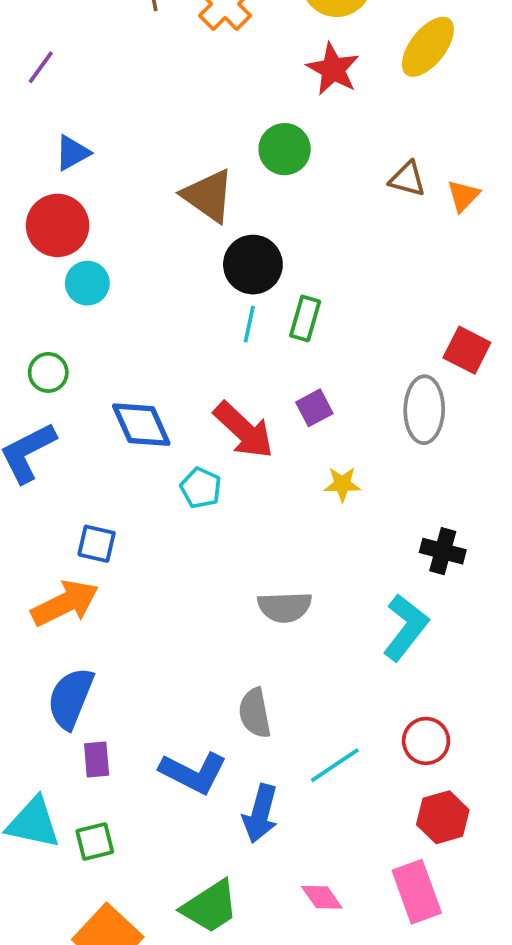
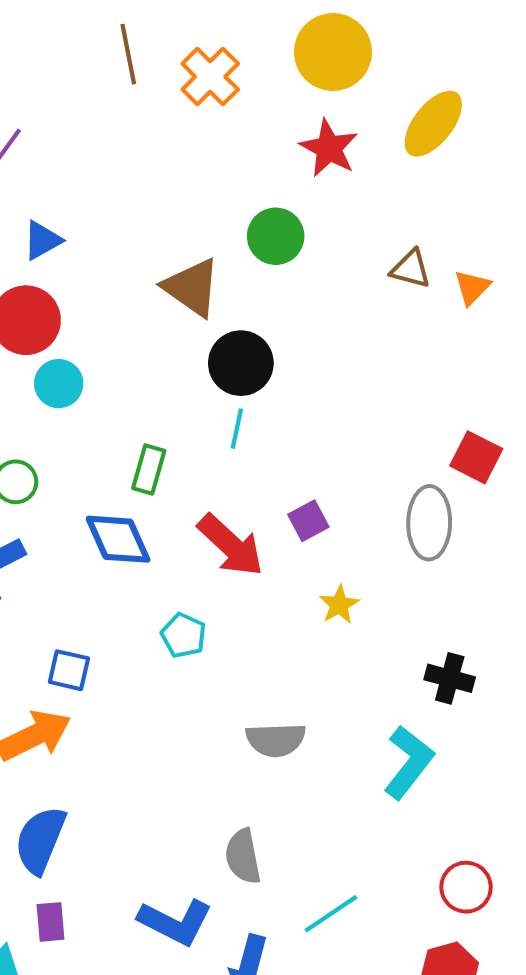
green rectangle: (305, 318) -> (149, 470), moved
yellow star: (342, 484) -> (339, 605), turned -30
cyan pentagon: (201, 488) -> (184, 635), moved
red circle: (426, 741) -> (466, 887), moved
purple rectangle: (97, 760) -> (50, 922), moved

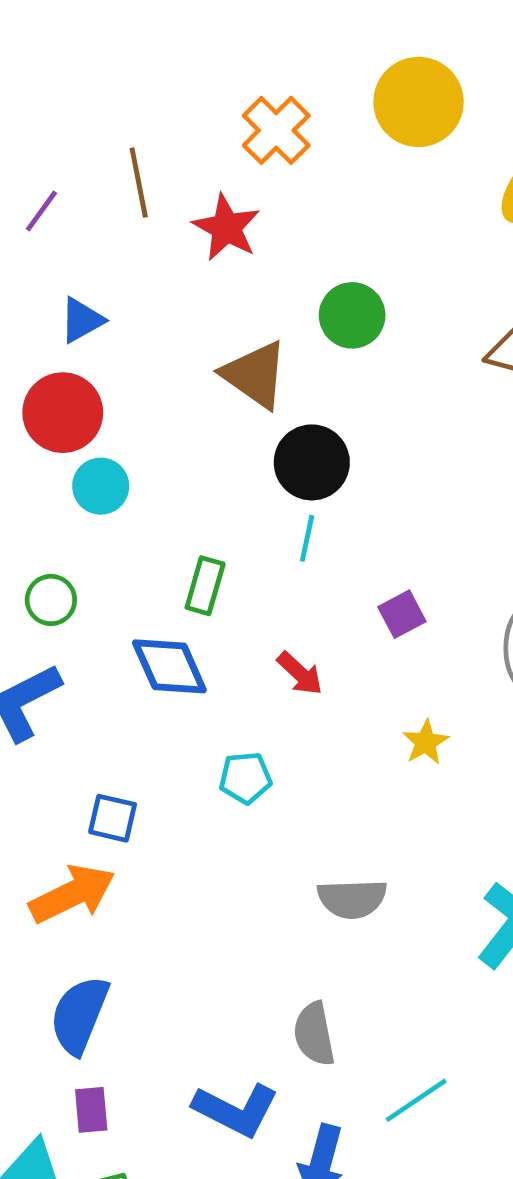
brown line: (128, 54) -> (139, 183), moved
red star: (329, 148) -> (226, 228), moved
purple square: (308, 521) -> (402, 614), moved
red arrow: (231, 545) -> (300, 673), size x0.6
cyan pentagon: (184, 635) -> (245, 778), turned -30

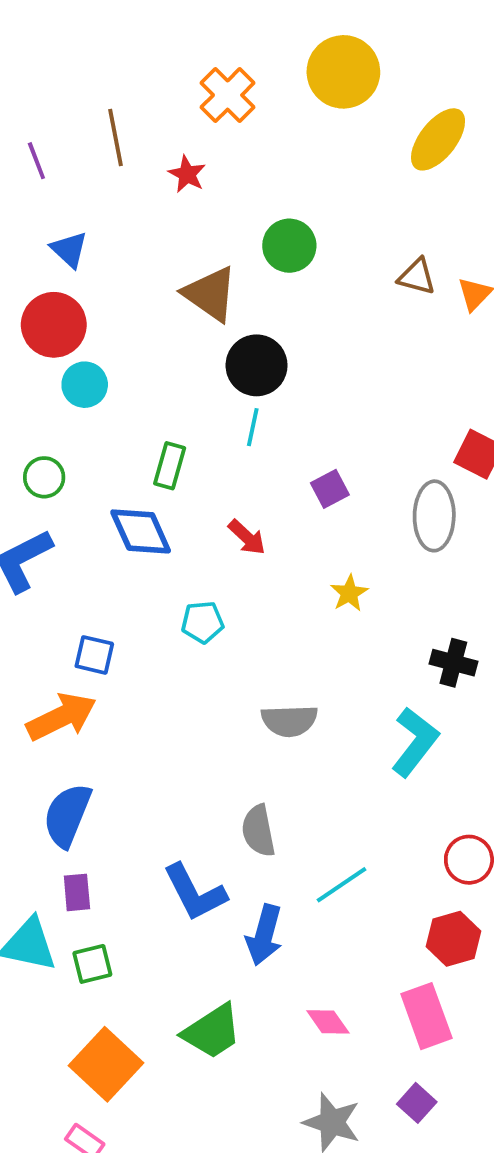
purple line: (41, 211) -> (36, 161), turned -57
red star: (226, 228) -> (187, 174), size x0.7
blue triangle: (82, 320) -> (69, 250), turned -48
blue L-shape: (236, 1110) -> (195, 892), turned 36

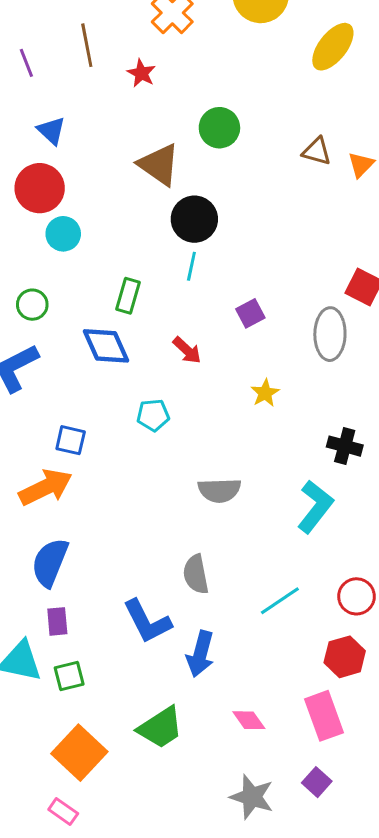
cyan line: (341, 885) -> (280, 601), moved

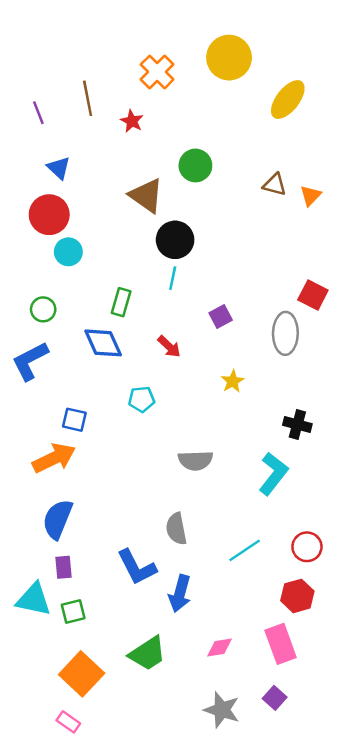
pink diamond: (249, 720) -> (219, 648), turned -64

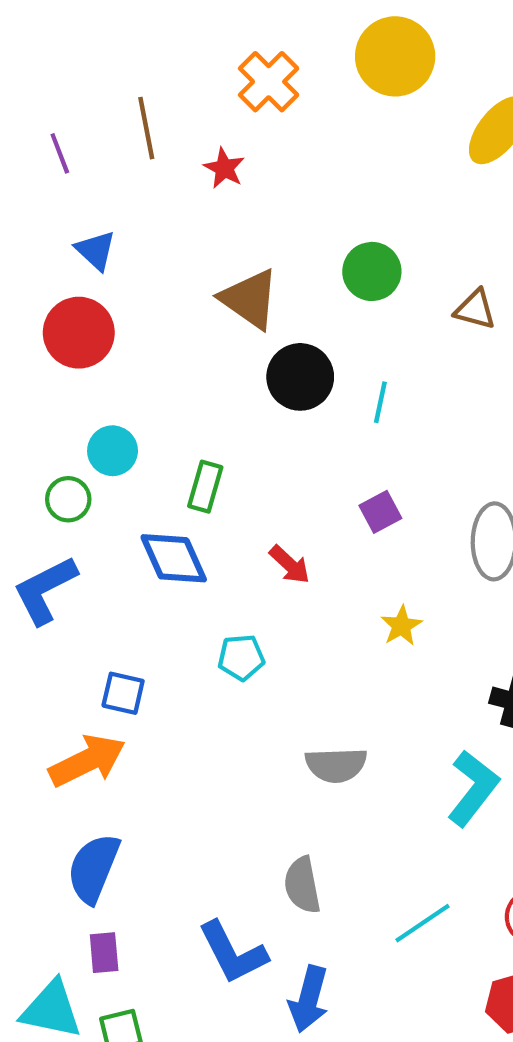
green circle: (195, 165) -> (372, 271), moved
brown triangle: (275, 185) -> (475, 309), moved
cyan circle: (68, 252) -> (113, 451), moved
cyan line: (173, 278) -> (380, 402), moved

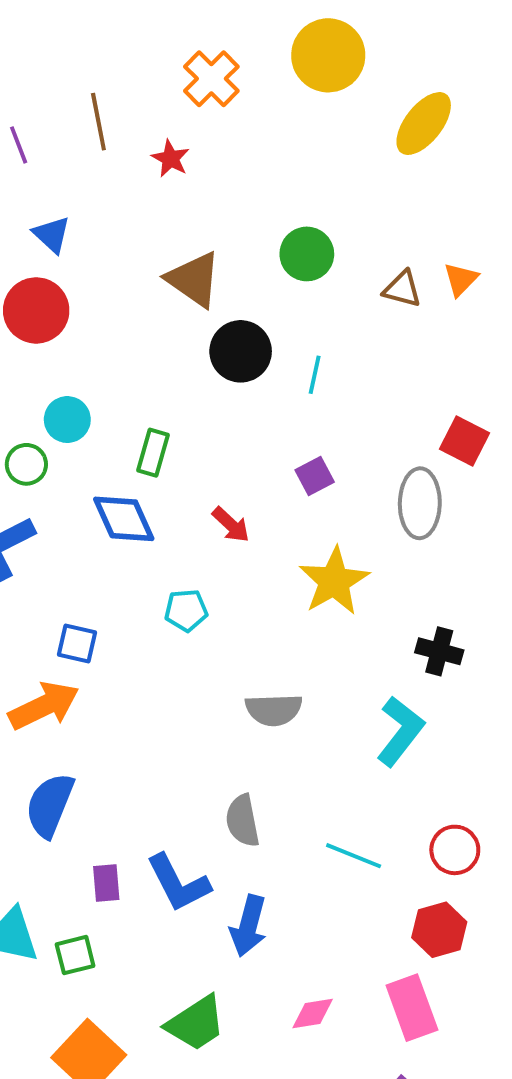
yellow star: (401, 626) -> (334, 581), size x1.8
cyan line: (423, 923) -> (354, 856), turned 56
purple rectangle: (104, 953) -> (106, 883), moved

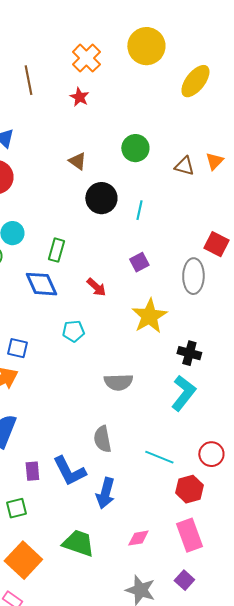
red star: (171, 159) -> (79, 97), moved
brown triangle: (194, 279) -> (77, 161), size x0.6
black cross: (439, 651) -> (189, 353), moved
red hexagon: (439, 930) -> (189, 489), moved
green trapezoid: (196, 1023) -> (78, 543), turned -128

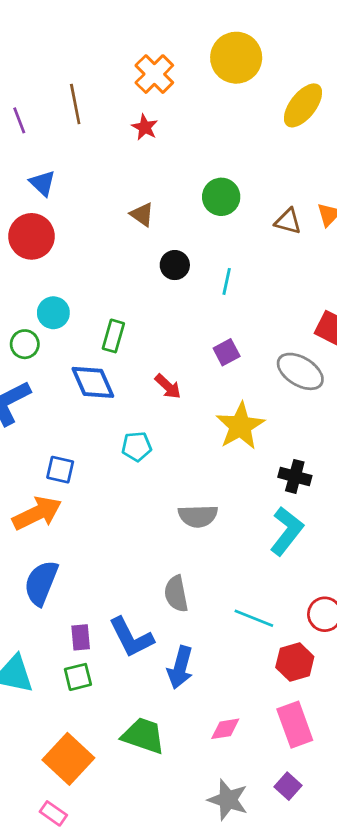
black circle: (101, 198) -> (175, 265), size x0.7
gray ellipse: (193, 276) -> (300, 371), turned -60
green square: (16, 508) -> (78, 677), moved

